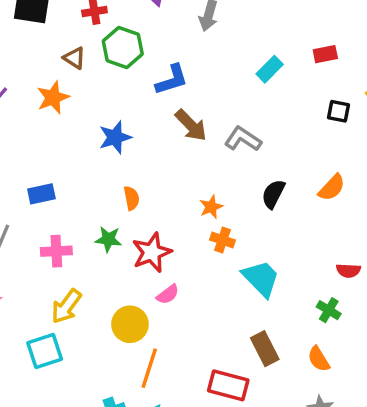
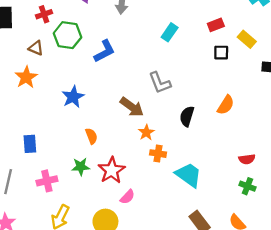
red rectangle: (325, 54) -> (216, 25), moved
brown arrow: (191, 125) -> (132, 107), moved
gray L-shape: (243, 139) -> (160, 83), turned -135
blue rectangle: (41, 194) -> (30, 144), turned -72
green cross: (329, 310) -> (247, 186), moved

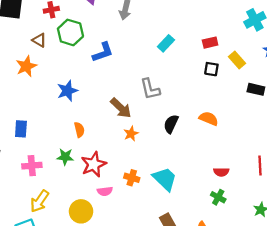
orange semicircle: (226, 105) -> (209, 119), turned -108
orange cross: (158, 154) -> (132, 178), moved
pink semicircle: (127, 197) -> (105, 191), turned 32

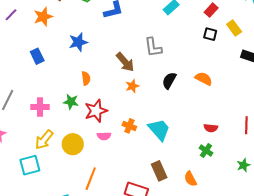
red rectangle: (210, 43) -> (211, 10), turned -40
blue rectangle: (21, 129) -> (37, 56), moved, turned -35
yellow circle: (81, 211) -> (73, 144), moved

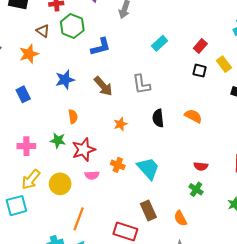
brown arrow: (125, 62) -> (103, 86), moved
black semicircle: (169, 80) -> (158, 118), turned -36

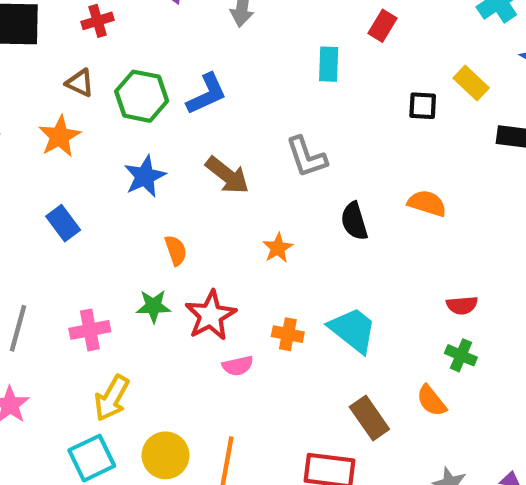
green hexagon: (72, 26) -> (142, 96), moved
cyan rectangle: (160, 43) -> (329, 64), turned -35
red rectangle: (200, 46) -> (383, 26), moved
yellow circle: (60, 184) -> (165, 455), moved
orange semicircle: (180, 218) -> (431, 401), moved

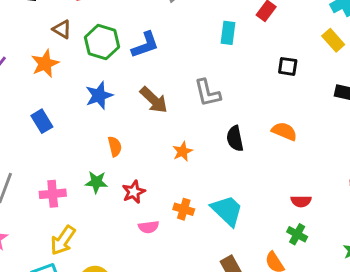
yellow rectangle: (471, 83) -> (333, 40), moved
red star: (211, 315) -> (134, 192), size x0.7

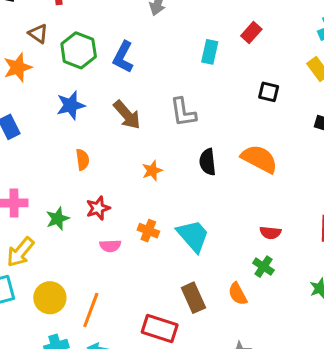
blue L-shape: (145, 45) -> (123, 57), turned 132
orange semicircle: (284, 131) -> (259, 159), size x1.4
green star: (96, 182) -> (58, 219), moved, turned -30

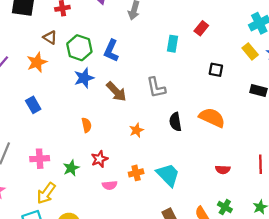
blue star: (71, 105) -> (84, 78), moved
orange cross: (148, 231) -> (136, 173), turned -32
green cross: (263, 267) -> (225, 207), moved

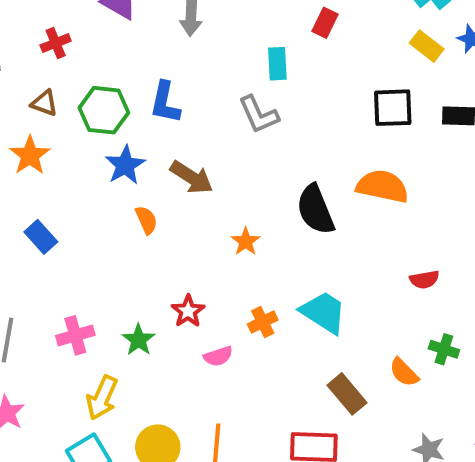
black square: (216, 70) -> (393, 108), moved, size x1.5
gray L-shape: (156, 88) -> (259, 115), moved
black semicircle: (175, 122) -> (315, 210), size x1.4
orange semicircle: (87, 125) -> (146, 220), moved

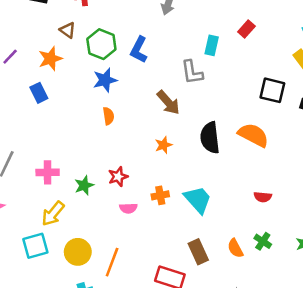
brown arrow: (192, 177) -> (168, 102), moved
blue rectangle: (41, 237) -> (39, 93), moved

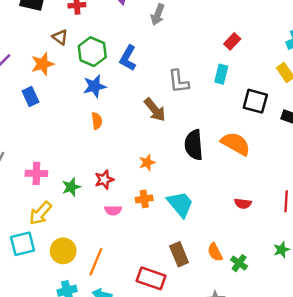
cyan rectangle: (212, 45) -> (221, 74), moved
orange star: (163, 145) -> (147, 163), moved
green cross: (263, 241) -> (239, 263), moved

